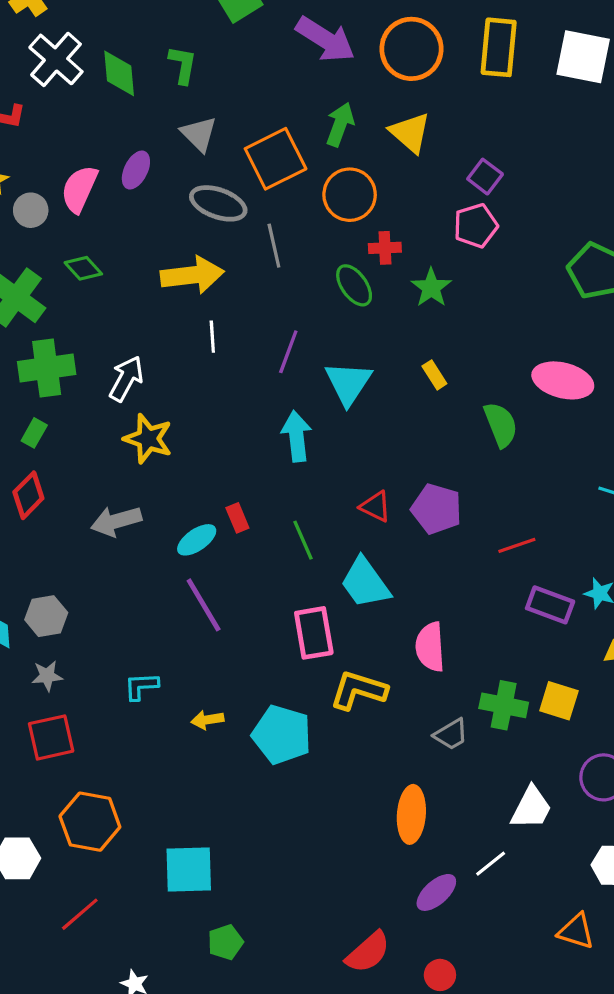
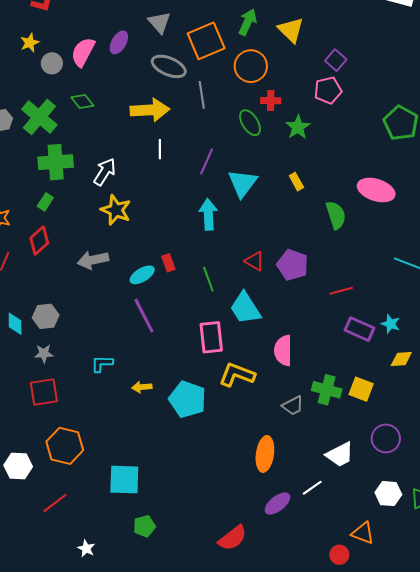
white trapezoid: (531, 808) -> (340, 455), turned 32
red circle: (440, 975) -> (339, 555), moved

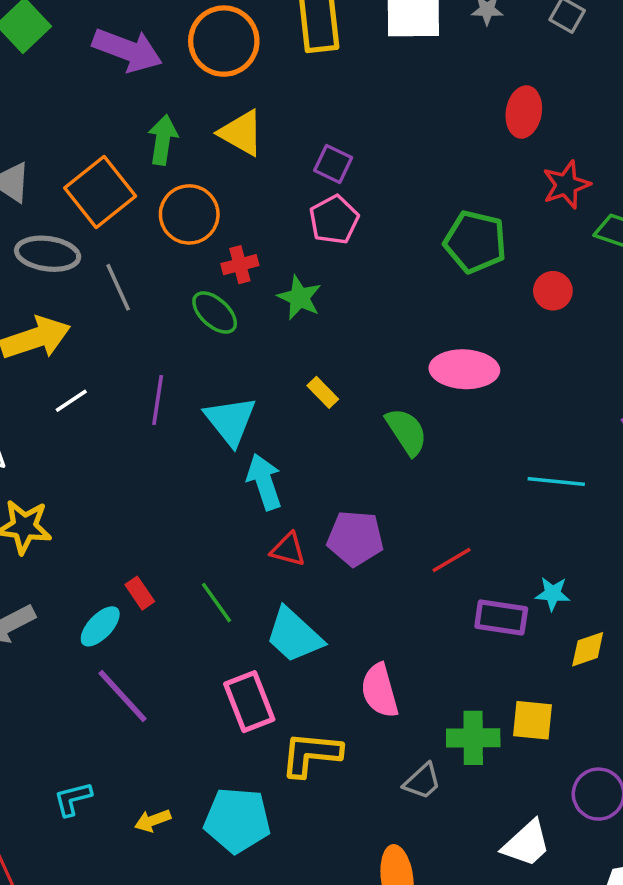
white line: (160, 149) -> (71, 401), turned 72
cyan arrow: (208, 214) -> (264, 482), moved

